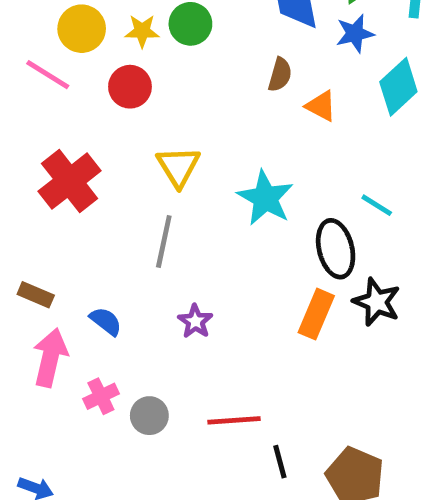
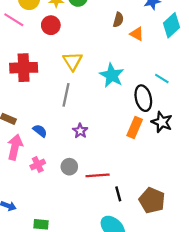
red cross: (70, 181) -> (24, 68), turned 36
gray circle: (149, 416) -> (69, 167), moved

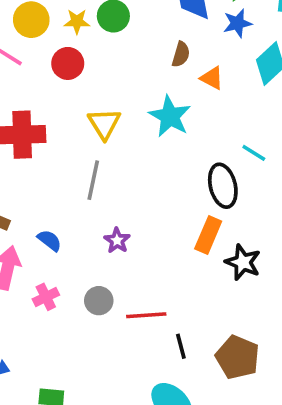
cyan star: (112, 75) -> (170, 116), moved
black star: (162, 122) -> (243, 262), moved

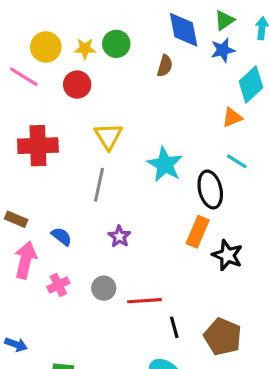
brown semicircle: (181, 54) -> (165, 66), moved
orange triangle: (212, 78) -> (232, 117), moved, turned -50
cyan star: (170, 116) -> (165, 164), moved

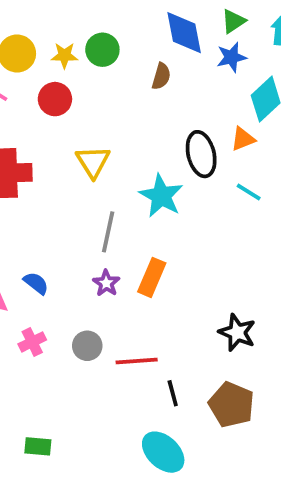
gray line: (99, 185) -> (108, 232), moved
black ellipse: (210, 189) -> (201, 154), moved
orange rectangle: (198, 232) -> (152, 277), moved
black star: (227, 255) -> (237, 332), moved

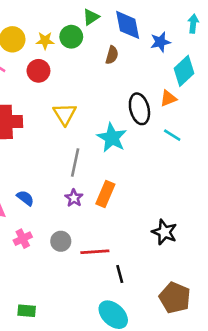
green triangle: (233, 21) -> (91, 17), moved
brown pentagon: (231, 405) -> (175, 298), moved

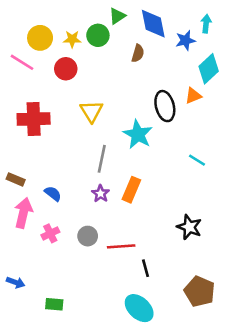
cyan arrow: (193, 24) -> (206, 24), moved
cyan line: (172, 135) -> (197, 160), moved

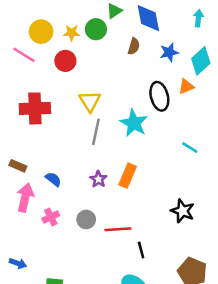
blue star: (185, 40) -> (169, 52), moved
gray line: (102, 159) -> (96, 132), moved

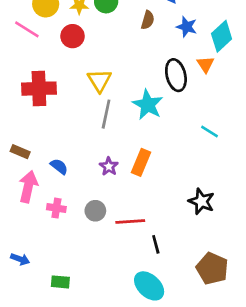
blue star: (169, 52) -> (187, 27), turned 30
orange triangle: (186, 87) -> (205, 64), turned -42
pink cross: (51, 217) -> (56, 208), turned 35

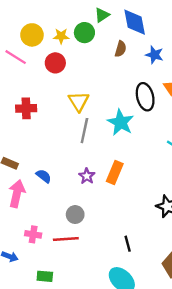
red cross: (39, 89) -> (26, 108), size x0.7
pink cross: (56, 208) -> (33, 234), moved
red line: (130, 221) -> (66, 239), moved

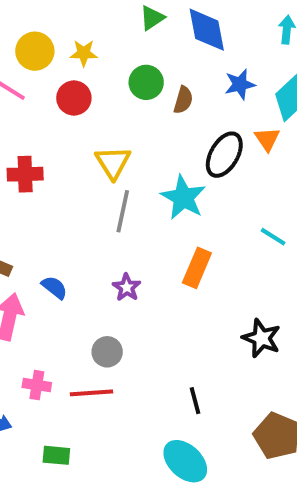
green circle: (84, 33) -> (146, 82), moved
brown semicircle: (121, 49) -> (183, 100), moved
blue star: (154, 55) -> (240, 84), turned -30
black ellipse: (145, 97) -> (224, 155), turned 44
orange rectangle: (115, 173) -> (197, 268), moved

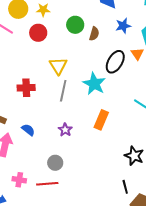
red cross: (25, 174) -> (26, 88), moved
black line: (195, 401) -> (125, 187), moved

